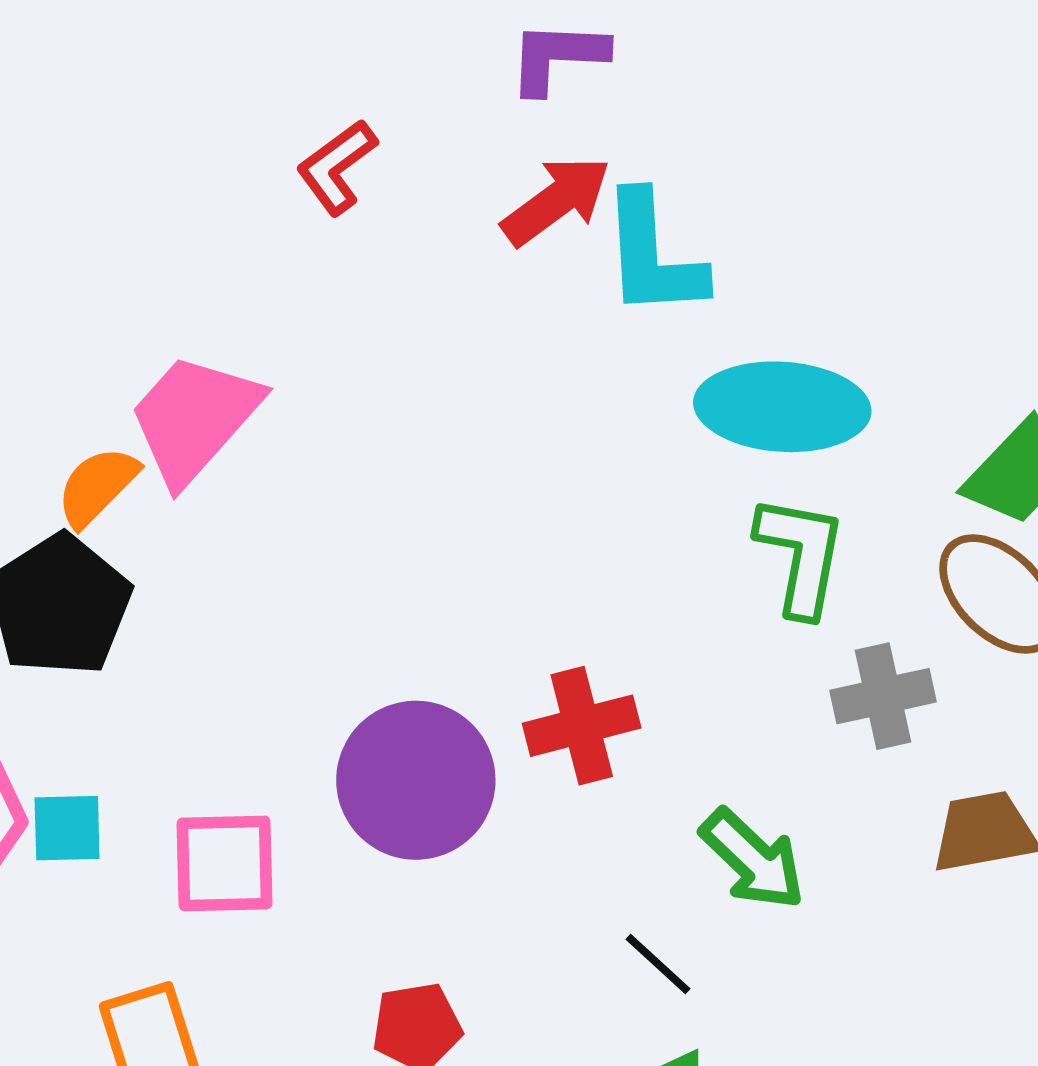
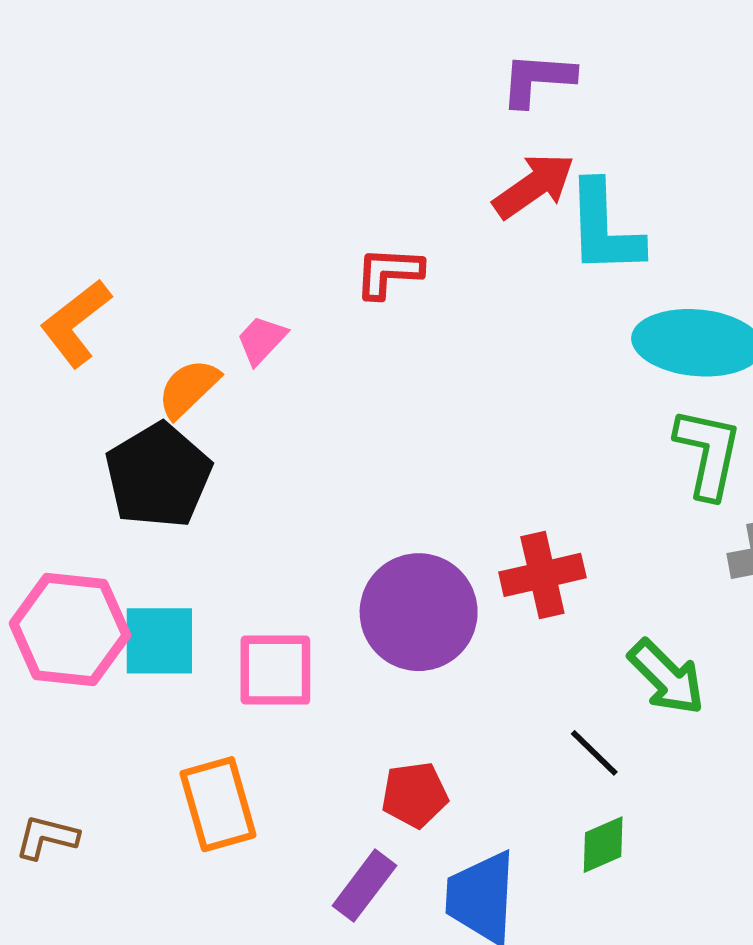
red L-shape: (337, 167) -> (389, 273), moved, turned 38
pink trapezoid: (194, 418) -> (262, 340), size x0.5
cyan square: (67, 828) -> (159, 641), size x1.4

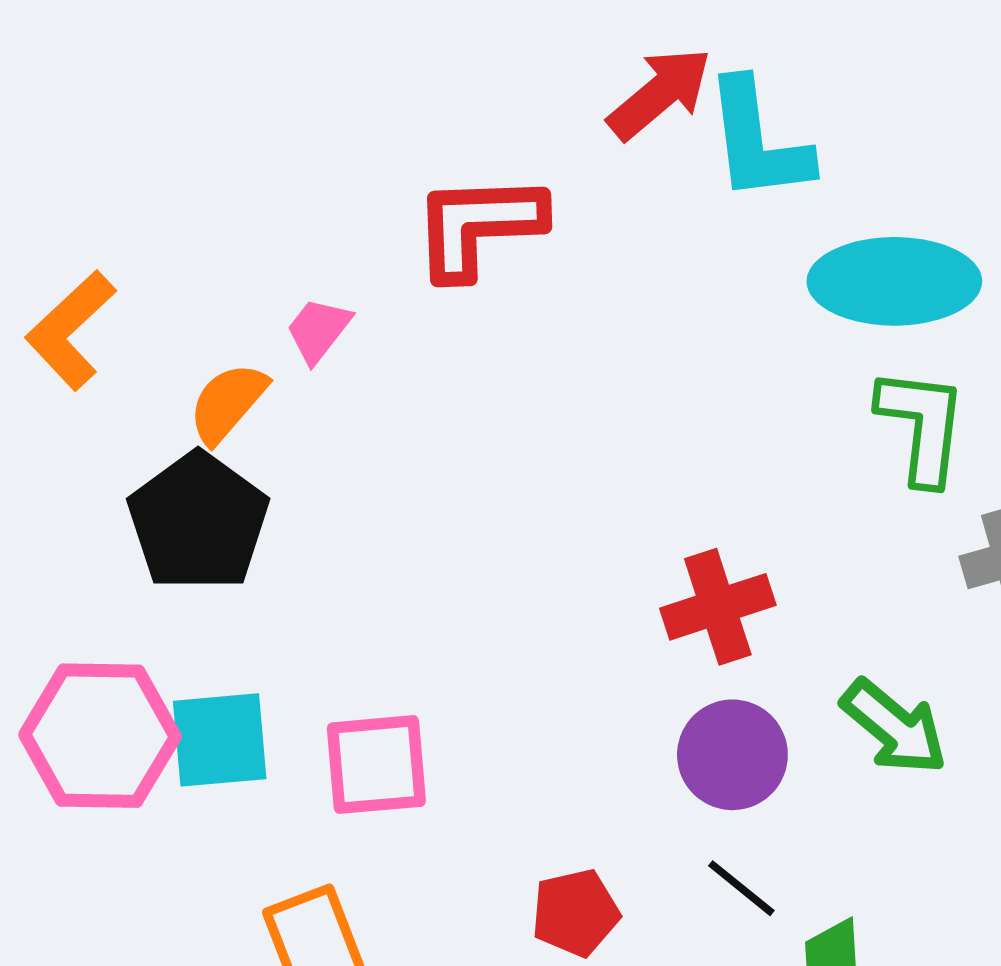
red L-shape: (389, 273) -> (478, 226), size x1.5
purple circle: (419, 612) -> (732, 755), moved, size x0.7
black line: (594, 753) -> (741, 888), moved

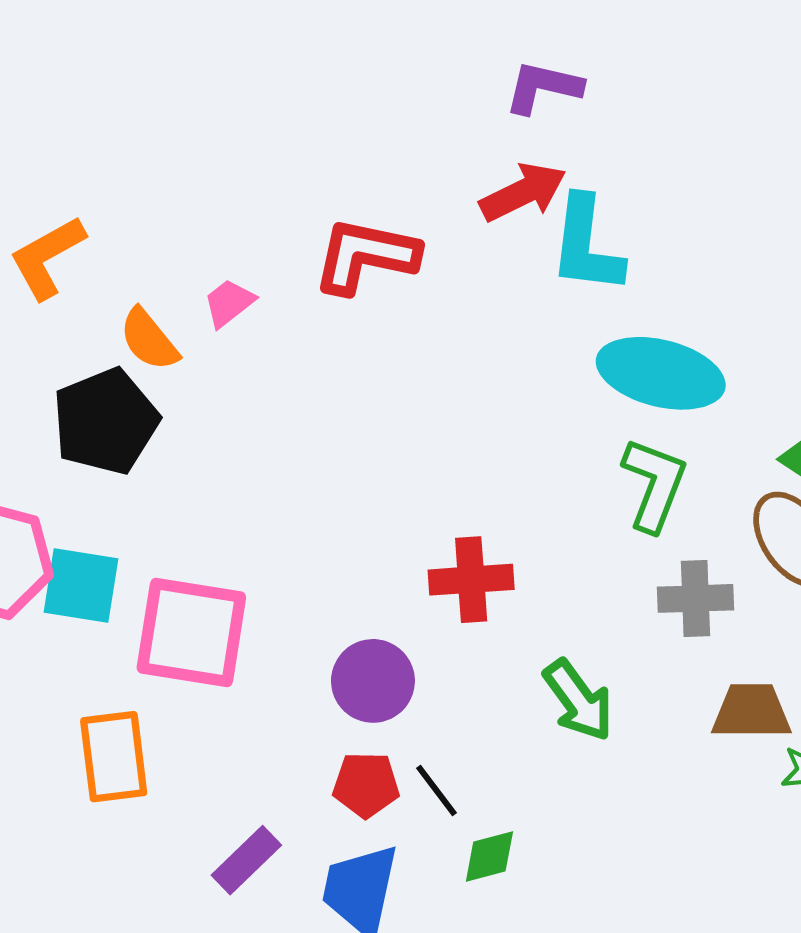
orange semicircle: (228, 403) -> (149, 340), turned -94
purple circle: (732, 755) -> (373, 681), moved
pink square: (376, 765) -> (191, 633), size x1.4
red pentagon: (575, 913) -> (366, 785), moved

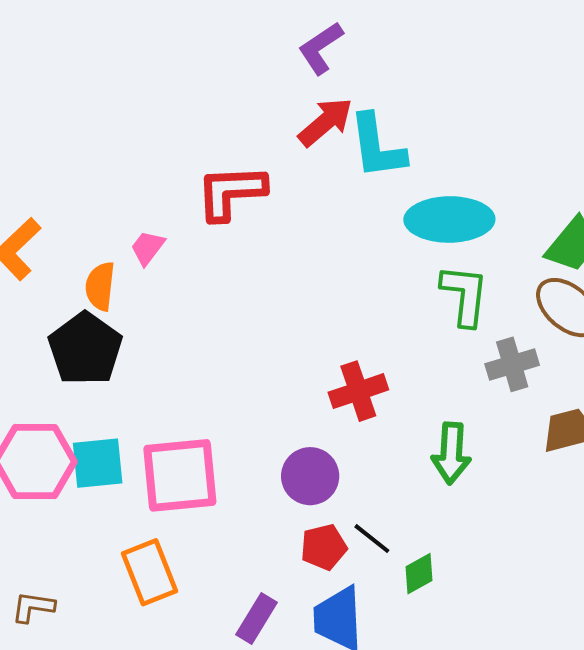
purple L-shape: (543, 87) -> (321, 48), turned -32
orange semicircle: (149, 340) -> (100, 286), turned 60
green arrow: (578, 700) -> (451, 453), turned 54

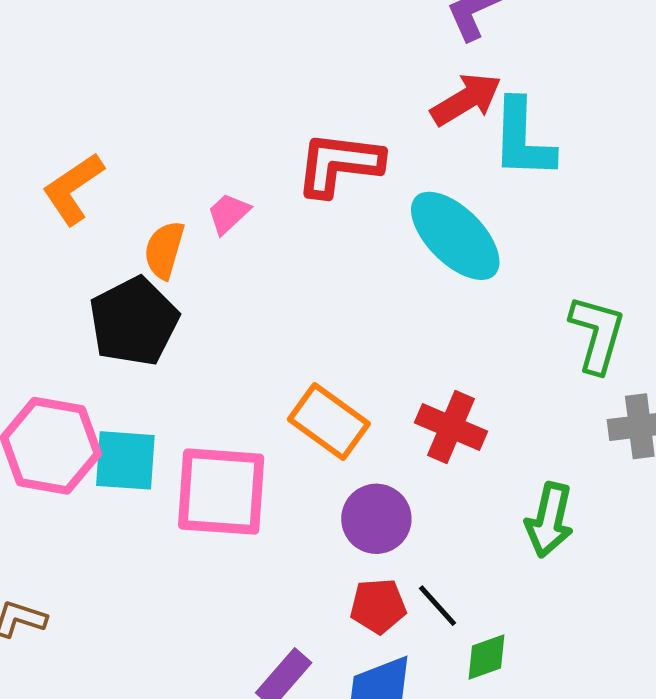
cyan ellipse: (449, 219) -> (455, 236), moved, turned 36
red cross: (358, 391) -> (451, 427), turned 32
orange rectangle: (149, 572) -> (329, 422), moved, turned -42

